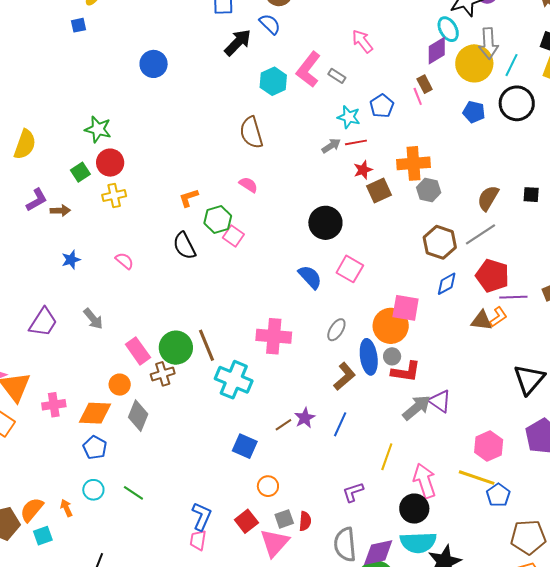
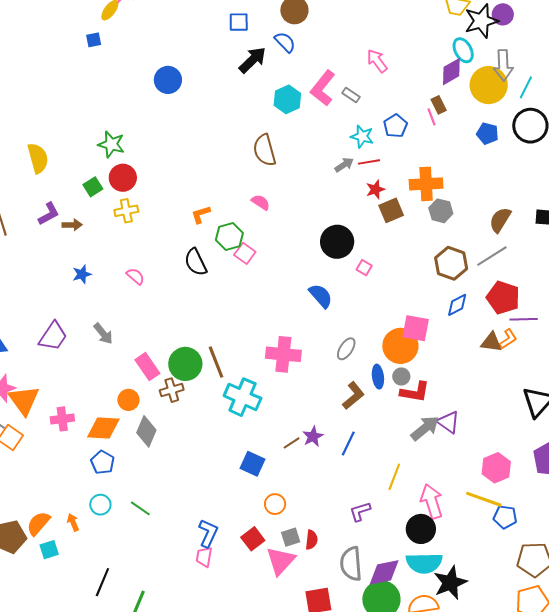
yellow semicircle: (25, 144) -> (38, 158), turned -36
pink square: (350, 269) -> (364, 268), moved, size x0.6
blue ellipse: (369, 357) -> (378, 377), size x0.7
blue pentagon: (498, 495) -> (505, 517), turned -30

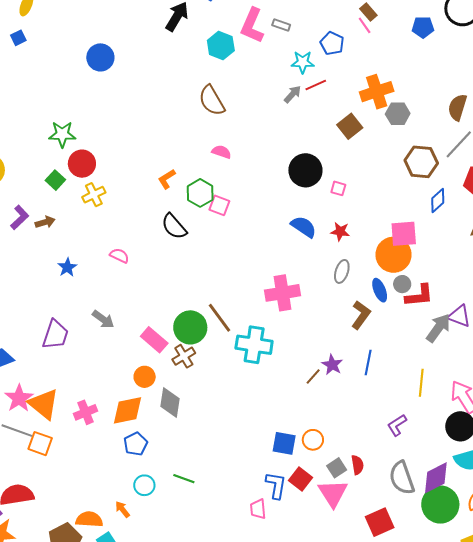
red star: (375, 189) -> (340, 231), moved, turned -30
blue pentagon: (103, 462) -> (136, 444), turned 30
blue square: (252, 464) -> (284, 443), moved
orange semicircle: (38, 523) -> (89, 519), turned 68
blue L-shape: (208, 533) -> (276, 485), moved

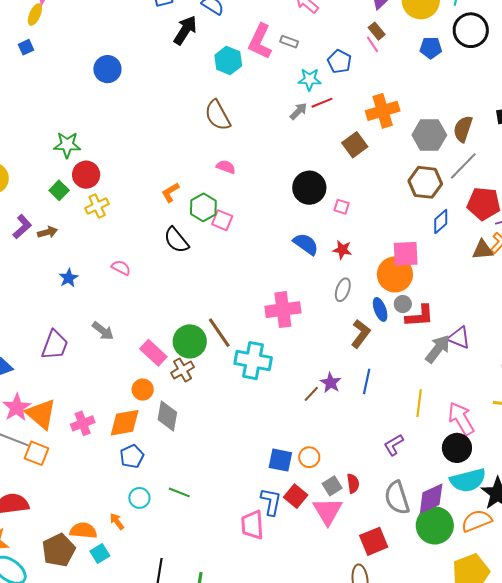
gray hexagon: (398, 114) -> (429, 135), moved, size x1.4
pink trapezoid: (258, 509) -> (252, 525), size x1.4

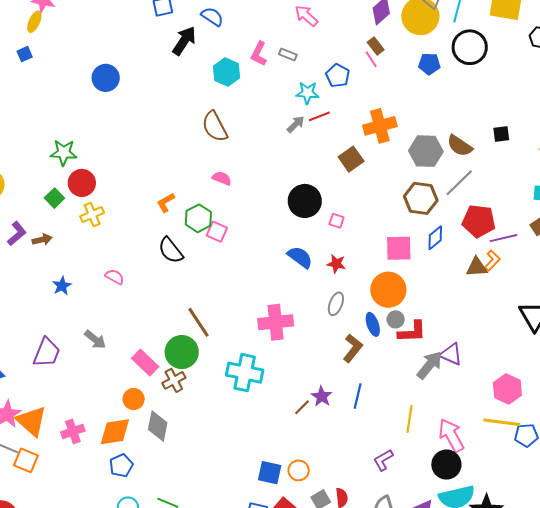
pink L-shape: (260, 41) -> (259, 54), size x0.7
brown semicircle: (463, 129) -> (460, 146), turned -76
pink square: (406, 254) -> (399, 248), moved
brown line: (219, 333) -> (199, 322), moved

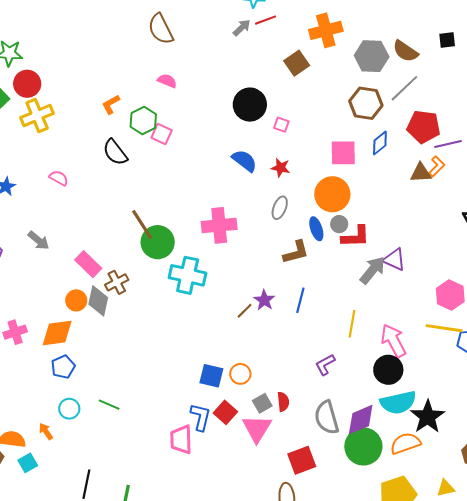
yellow cross: (92, 215) -> (37, 115), size x1.4
brown L-shape: (353, 348) -> (296, 252), turned 36
green circle: (182, 352) -> (158, 242), moved
gray diamond: (158, 426) -> (98, 301), moved

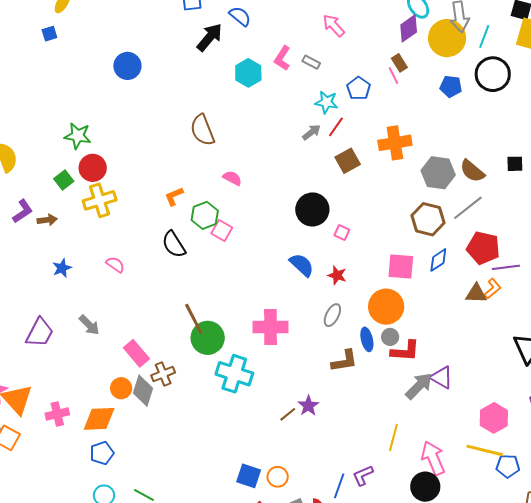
red line: (265, 20) -> (336, 127), turned -40
brown semicircle: (161, 29) -> (202, 130), moved
brown square: (297, 63) -> (348, 161), moved
blue line: (300, 300) -> (339, 486), moved

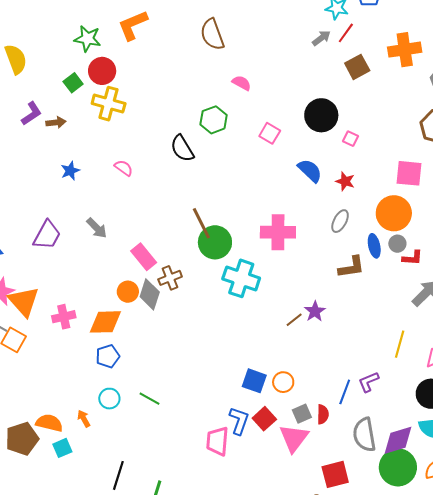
orange L-shape: (174, 196) -> (133, 25), moved, size x1.6
yellow cross: (100, 200) -> (109, 104), turned 32
pink square: (222, 231) -> (270, 133), moved
red L-shape: (405, 351) -> (412, 258), size x0.7

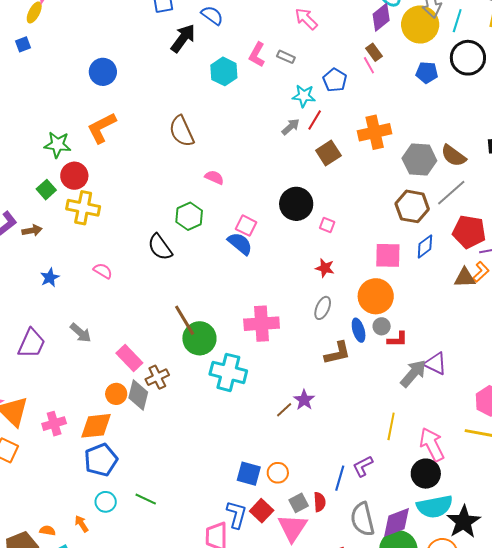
blue semicircle: (310, 171) -> (240, 244), moved
blue pentagon: (108, 356) -> (101, 460), size x1.4
orange semicircle: (49, 423) -> (47, 531), size x0.6

